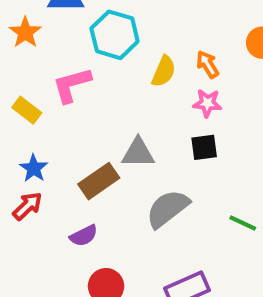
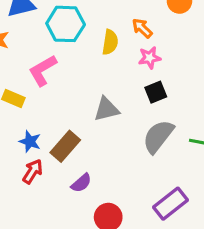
brown rectangle: (99, 181) -> (65, 146), moved
gray semicircle: (168, 209) -> (158, 136), moved

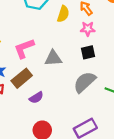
pink L-shape: (43, 70) -> (24, 48), moved
purple semicircle: (81, 183) -> (36, 98), moved

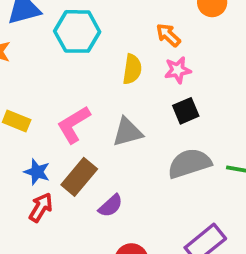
yellow semicircle: (63, 14) -> (132, 69), moved
gray semicircle: (85, 82) -> (189, 163), turned 35

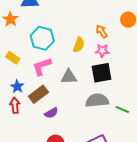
cyan hexagon: (77, 31) -> (42, 38), moved
black square: (186, 111) -> (102, 73), size x1.5
red arrow: (41, 207) -> (15, 105), turned -49

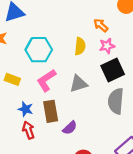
brown rectangle: (38, 94) -> (51, 111), turned -48
gray semicircle: (97, 100) -> (116, 101), turned -65

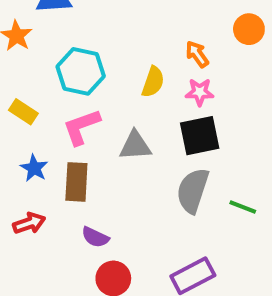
purple semicircle: (70, 128) -> (95, 237), moved, turned 56
red arrow: (28, 130) -> (29, 223), moved, turned 78

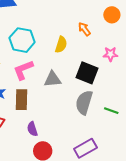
pink star: (200, 92) -> (111, 54), moved
black square: (200, 136) -> (87, 73), turned 35
purple semicircle: (95, 237) -> (32, 129), turned 48

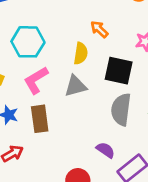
orange arrow: (84, 29) -> (99, 29), moved
yellow semicircle: (61, 45) -> (81, 53), moved
purple semicircle: (32, 129) -> (106, 150), moved, turned 152

